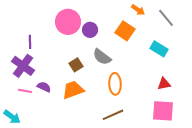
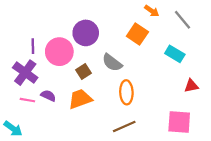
pink circle: (68, 22) -> (59, 52), moved
purple circle: (90, 30) -> (86, 33), moved, size x1.5
red triangle: (164, 84) -> (191, 86), moved

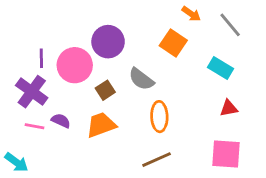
red triangle: (191, 86) -> (229, 108), moved

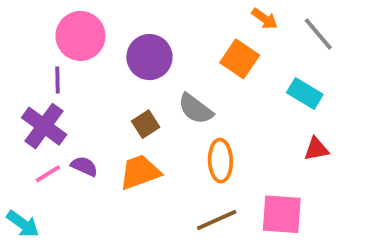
pink circle: (75, 65) -> (80, 36), moved
pink line: (35, 126) -> (48, 174), turned -42
pink square: (226, 154) -> (282, 214), moved

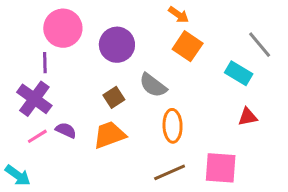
orange arrow: (265, 19) -> (179, 15), moved
gray line: (318, 34) -> (260, 45), moved

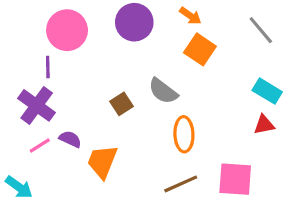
purple circle: (117, 45) -> (134, 22), moved
gray line: (260, 45) -> (261, 30), moved
cyan rectangle: (239, 73) -> (267, 91), moved
orange trapezoid: (109, 135) -> (102, 162), moved, turned -48

